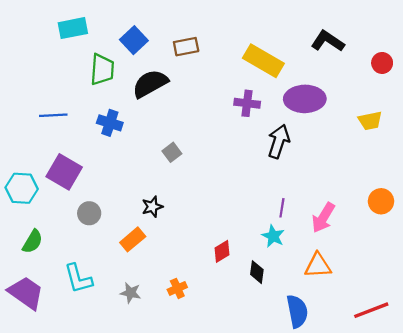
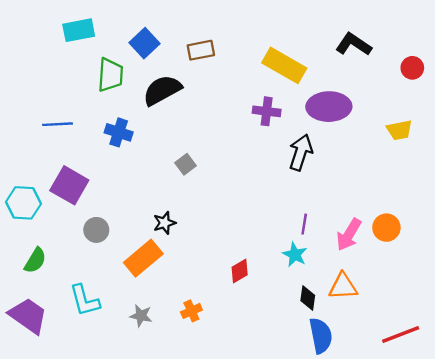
orange circle: (381, 201) -> (386, 228), moved
orange rectangle: (133, 239) -> (143, 258), size x1.4
black diamond: (257, 272) -> (308, 298), moved

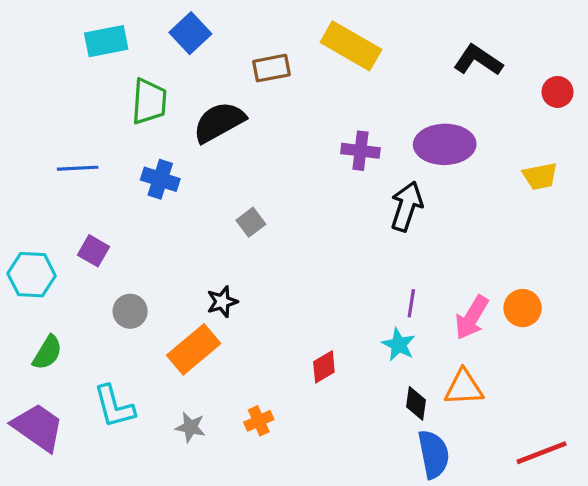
blue square: (144, 43) -> (190, 33), moved
yellow rectangle: (284, 65) -> (351, 46), moved
purple square: (69, 185) -> (94, 251), size x0.6

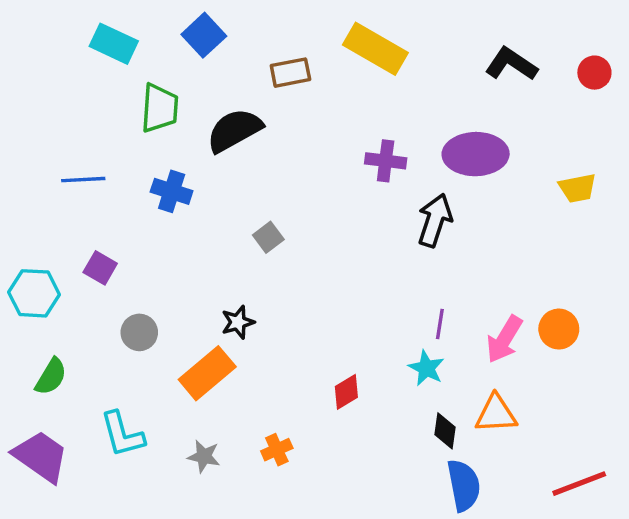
cyan rectangle: (106, 41) -> (114, 44), turned 36
red circle: (558, 92) -> (594, 73), moved

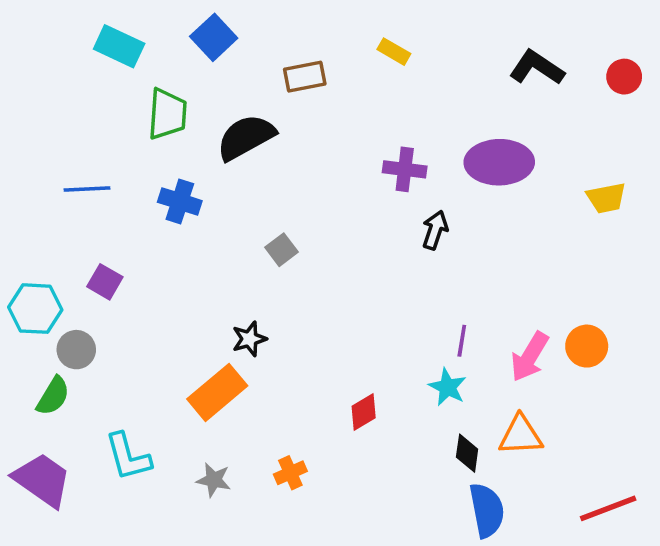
yellow rectangle: (375, 49) -> (394, 52), size x0.5
black arrow: (435, 220) -> (435, 230), moved, size x0.7
gray circle: (139, 332) -> (76, 350), moved

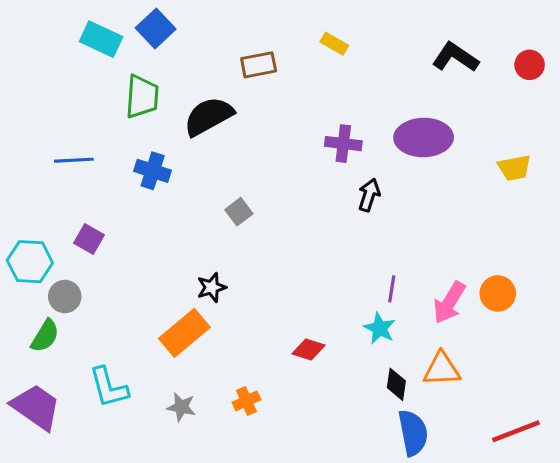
blue square: (214, 37) -> (156, 29), moved
red diamond: (364, 412) -> (309, 349), turned 48

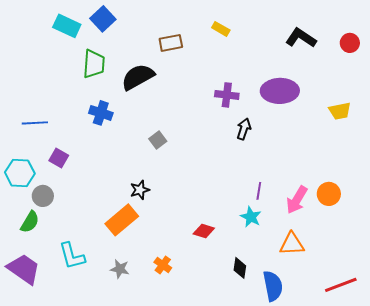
blue line: (74, 160) -> (35, 123), moved
black diamond: (396, 384) -> (240, 268), moved
orange cross: (246, 401) -> (163, 265), turned -30

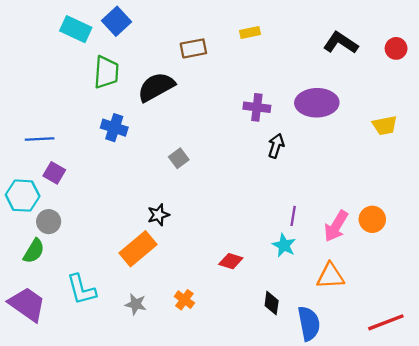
yellow rectangle: (221, 29) -> (250, 33), turned -42
purple square: (59, 158) -> (54, 173), moved

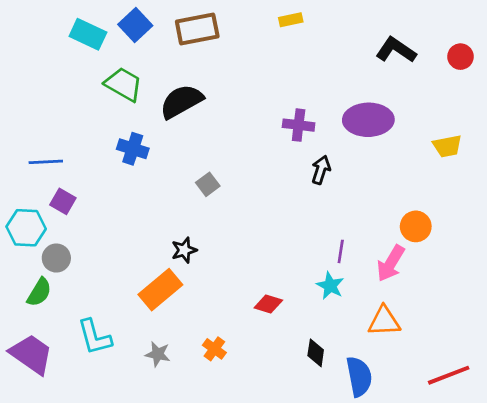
yellow rectangle: (250, 33) -> (291, 20), moved
brown rectangle: (193, 48) -> (197, 29), moved, size x1.4
green trapezoid: (106, 72) -> (123, 84), turned -64
orange circle: (372, 219) -> (416, 226), moved

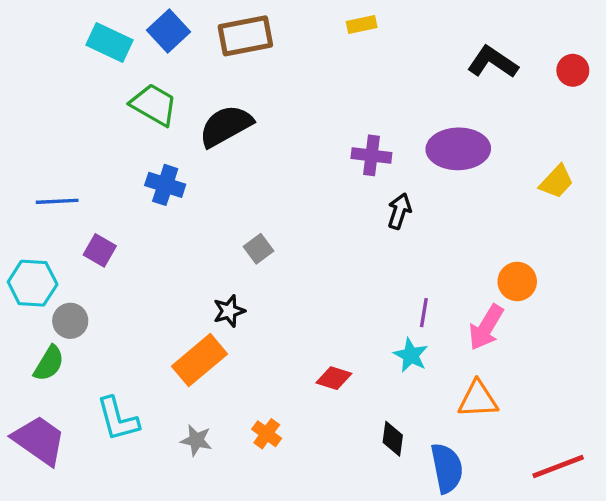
yellow trapezoid: (447, 146) -> (556, 182), turned -36
gray square: (208, 184) -> (259, 249), moved
purple square: (63, 201) -> (100, 250), moved

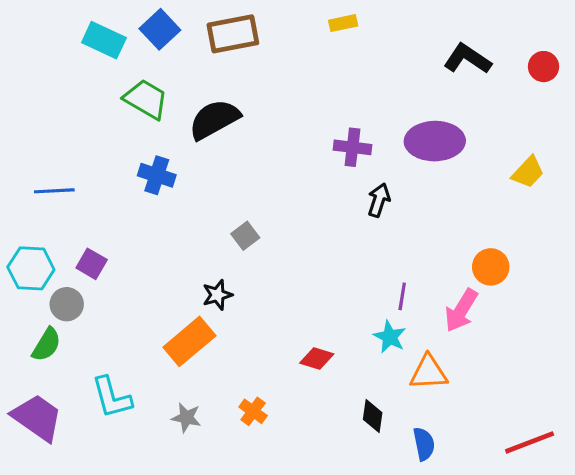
purple square: (100, 250) -> (92, 264), moved
orange triangle: (478, 399) -> (429, 373), moved
blue semicircle: (447, 468) -> (424, 444), size x0.7

